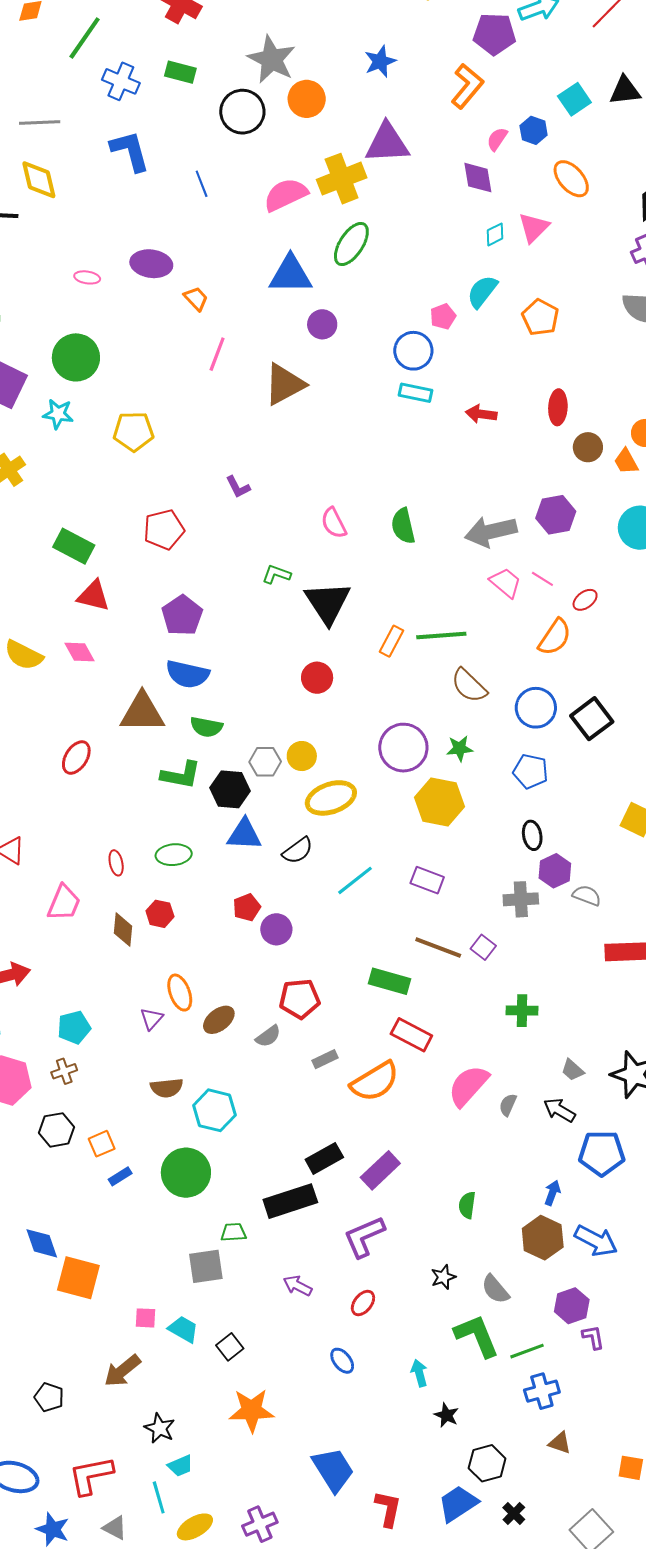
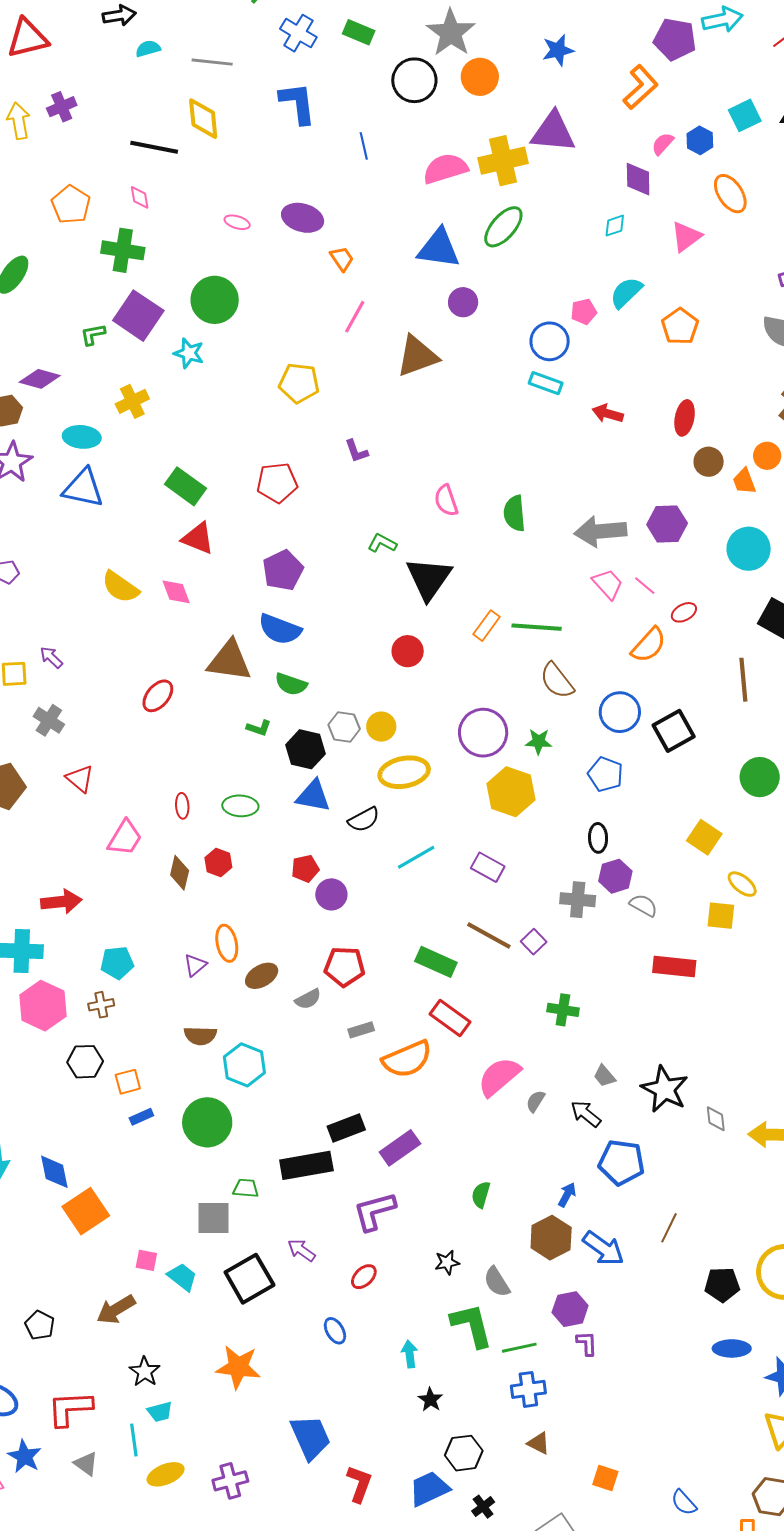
cyan diamond: (495, 234) -> (615, 226), moved
yellow pentagon: (134, 431) -> (299, 383), moved
green L-shape: (181, 775) -> (259, 728), size x0.6
orange square: (78, 1278) -> (86, 1211), turned 33
black square: (230, 1347) -> (249, 1279), moved, size x1.8

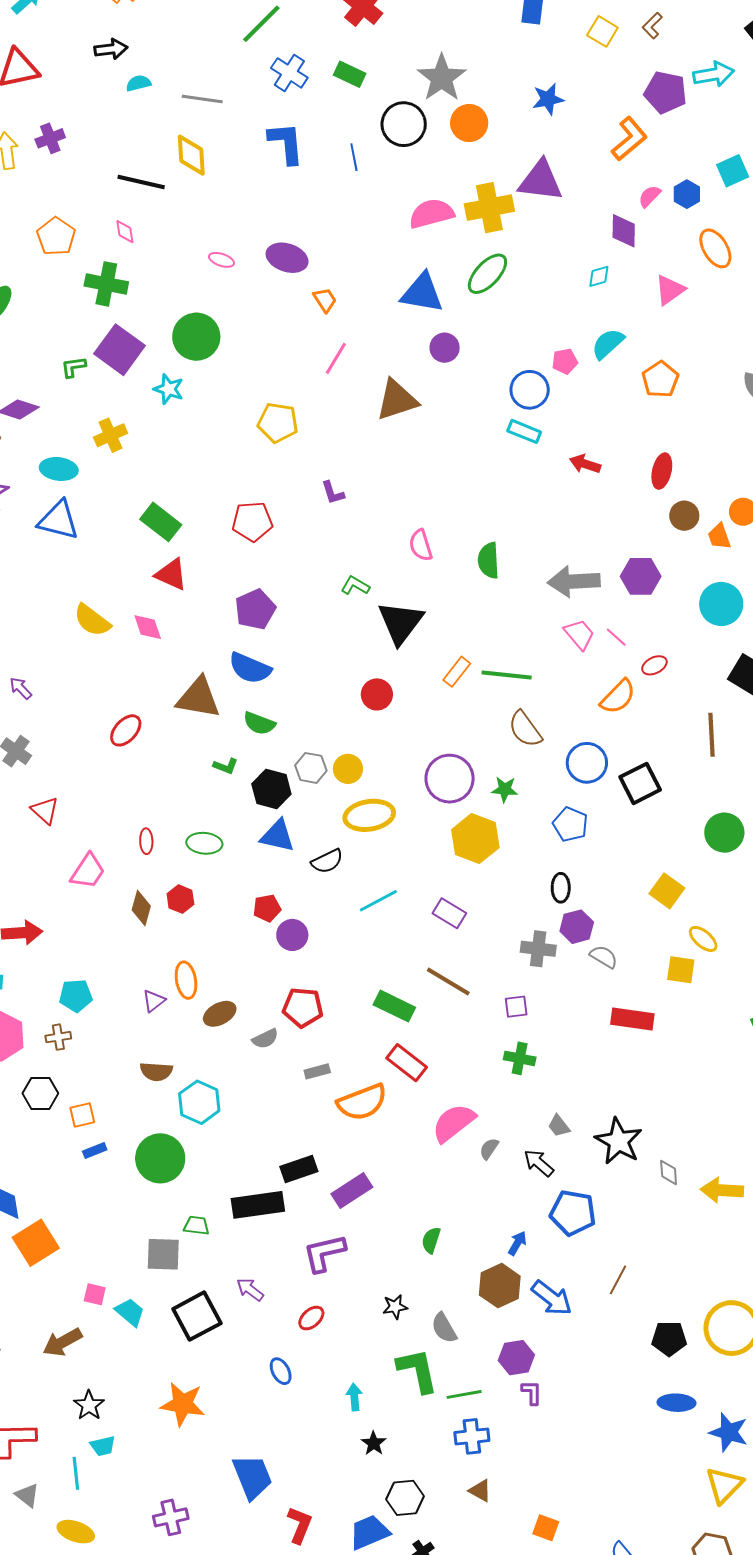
blue line: (364, 146) -> (354, 157), moved
purple square: (534, 942) -> (516, 1007), moved, turned 35
yellow ellipse: (166, 1474) -> (76, 1532), moved, turned 39

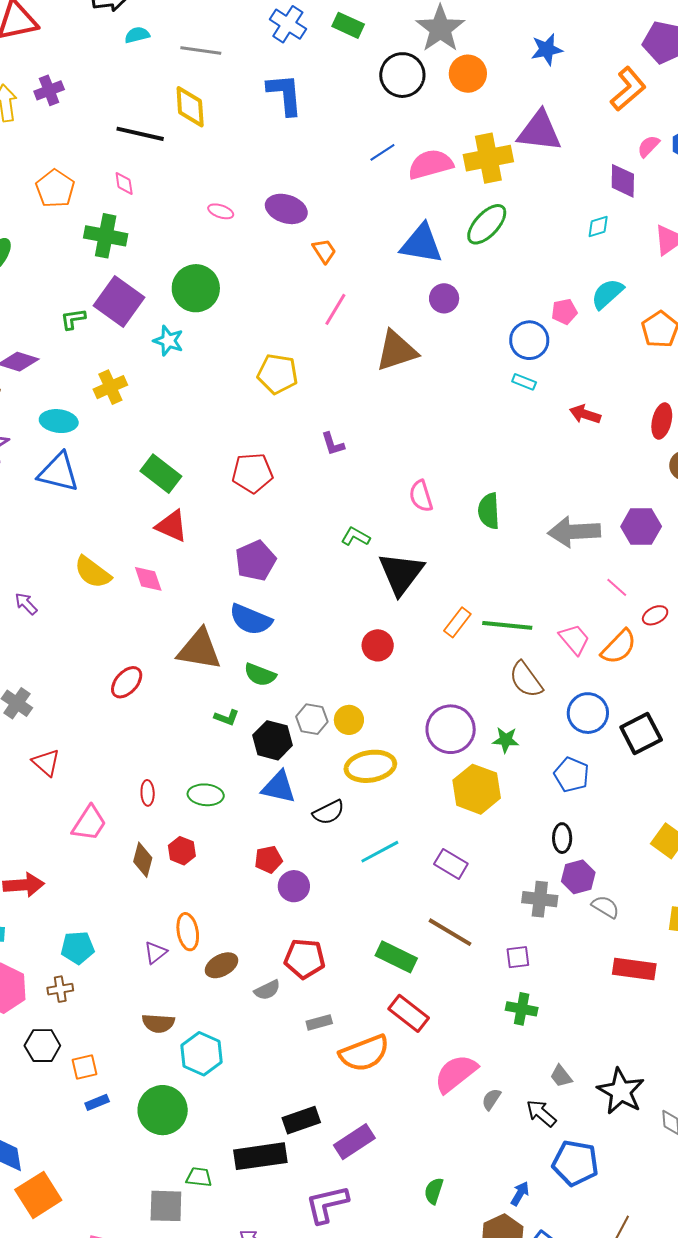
blue line: (354, 157) -> (382, 152), moved, turned 68
cyan rectangle: (524, 431) -> (524, 382), size x0.7
pink trapezoid: (579, 634) -> (574, 639), moved
purple arrow: (21, 688) -> (26, 604), moved

